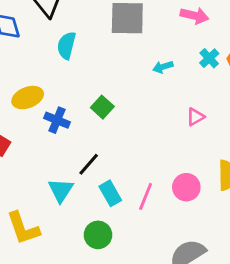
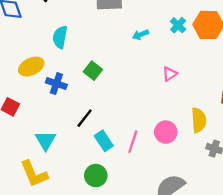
cyan semicircle: (66, 45) -> (60, 37), moved
cyan triangle: (61, 190) -> (45, 140), moved

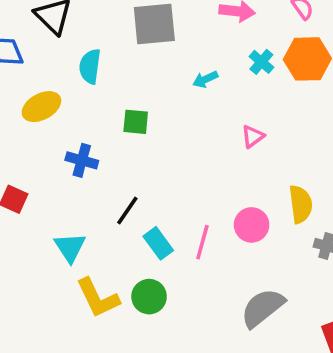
cyan semicircle: (60, 37) -> (90, 66), moved
yellow ellipse: (31, 67) -> (41, 107), moved
green square: (93, 71) -> (136, 122), moved, turned -30
yellow L-shape: (34, 174) -> (98, 298), moved

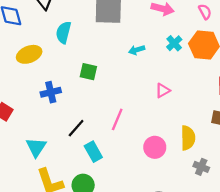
blue cross: (82, 160) -> (51, 92), turned -36
pink line: (202, 242) -> (117, 119), moved

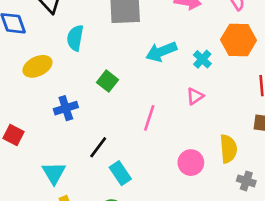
cyan cross: (174, 43) -> (202, 59), moved
cyan arrow: (137, 50) -> (161, 52), size x1.6
green square: (88, 72) -> (108, 81), turned 30
pink line: (117, 119) -> (149, 118), moved

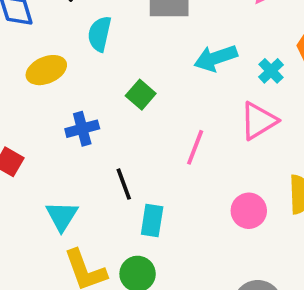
pink triangle: (195, 96) -> (259, 121), size x1.6
black line: (98, 147) -> (124, 184), turned -60
cyan rectangle: (120, 173) -> (152, 220), turned 40

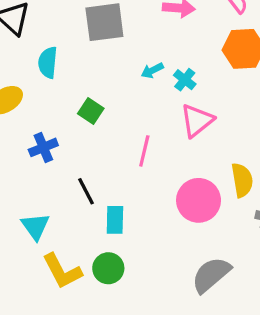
cyan arrow: (216, 58) -> (152, 70), size x0.6
cyan cross: (271, 71) -> (185, 80), moved
pink circle: (249, 211) -> (199, 200), size x1.4

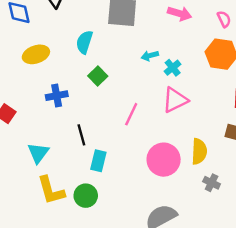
cyan semicircle: (48, 62) -> (84, 42), moved

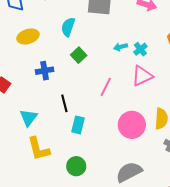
cyan arrow: (150, 56) -> (121, 47), moved
green circle: (86, 196) -> (76, 166), moved

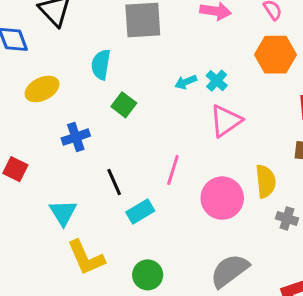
pink line: (106, 87) -> (173, 170), moved
cyan rectangle: (78, 125) -> (140, 212), turned 54

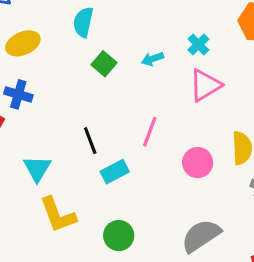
cyan arrow: (186, 82) -> (153, 59), moved
blue cross: (76, 137) -> (18, 94), moved, turned 32
pink circle: (222, 198) -> (198, 163), size x0.7

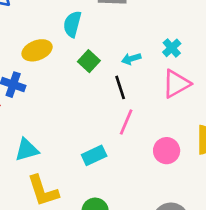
yellow ellipse: (23, 43) -> (37, 50), moved
black line: (90, 141) -> (120, 87), moved
cyan triangle: (37, 169) -> (27, 150), turned 40

